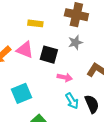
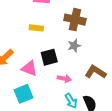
pink triangle: (25, 50) -> (29, 68), moved
black square: (49, 55) -> (49, 57), turned -30

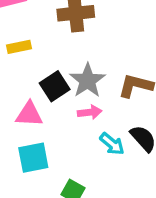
gray star: (74, 46) -> (87, 81), moved, size x1.5
cyan square: (24, 94) -> (33, 158), turned 30

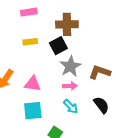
black square: (55, 86) -> (58, 46), moved
cyan arrow: (112, 144) -> (71, 106), moved

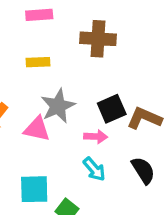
black square: (58, 46) -> (112, 109), moved
gray star: (70, 66) -> (58, 106), moved
cyan square: (33, 111) -> (34, 189), moved

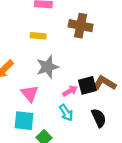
black square: (112, 109) -> (87, 85), moved
pink triangle: (37, 129) -> (30, 94), moved, turned 30
pink arrow: (96, 137) -> (70, 91), turned -40

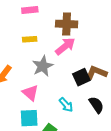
pink arrow: (70, 91) -> (65, 46), moved, size x1.5

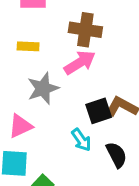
pink triangle: (30, 93) -> (20, 126), turned 48
cyan arrow: (66, 105) -> (81, 140), moved

